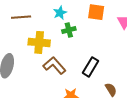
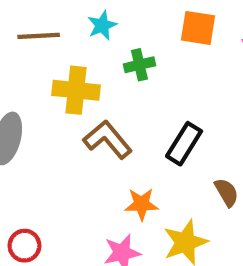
cyan star: (60, 13) -> (102, 25), moved

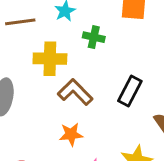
green cross: (139, 65) -> (94, 37), turned 30
orange star: (141, 204) -> (71, 134), moved

